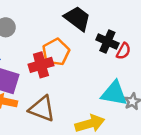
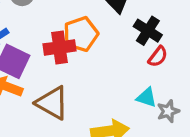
red semicircle: (123, 51) -> (158, 57), moved
cyan triangle: (114, 93) -> (146, 97), size x0.6

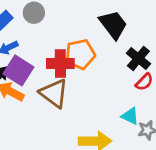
brown triangle: (52, 103) -> (54, 93), moved

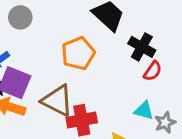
red cross: (60, 64) -> (82, 120), moved

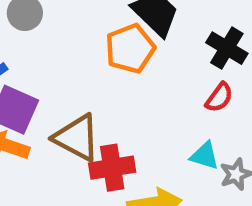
black cross: (142, 47) -> (227, 48), moved
orange pentagon: (78, 53) -> (130, 49), moved

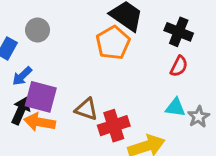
brown triangle: (77, 138) -> (86, 109), size x0.7

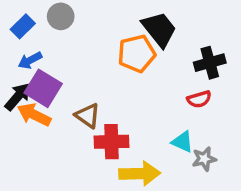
black cross: (179, 32) -> (210, 63), turned 36
red semicircle: (179, 66) -> (199, 99), turned 30

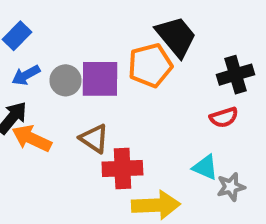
gray circle: (61, 16) -> (66, 80), moved
purple square: (43, 88) -> (100, 79), moved, turned -30

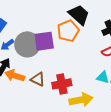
gray circle: (66, 80) -> (27, 44), size x1.6
brown triangle: (94, 139) -> (38, 79), moved

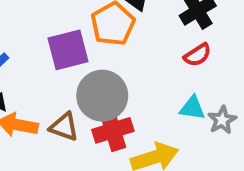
gray circle: (27, 44) -> (102, 96), moved

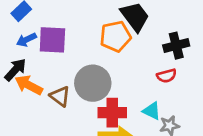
purple square: (68, 50) -> (52, 40), moved
red cross: (113, 130) -> (112, 113), moved

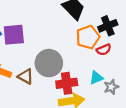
orange pentagon: (115, 36) -> (88, 37), moved
cyan triangle: (152, 111) -> (96, 78), turned -40

